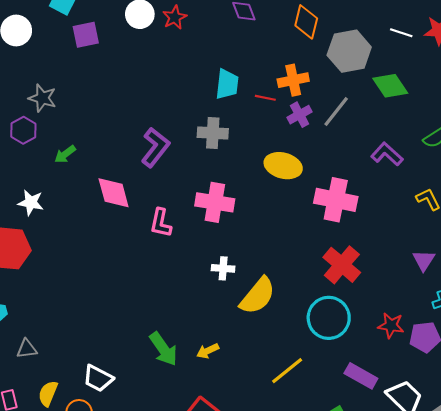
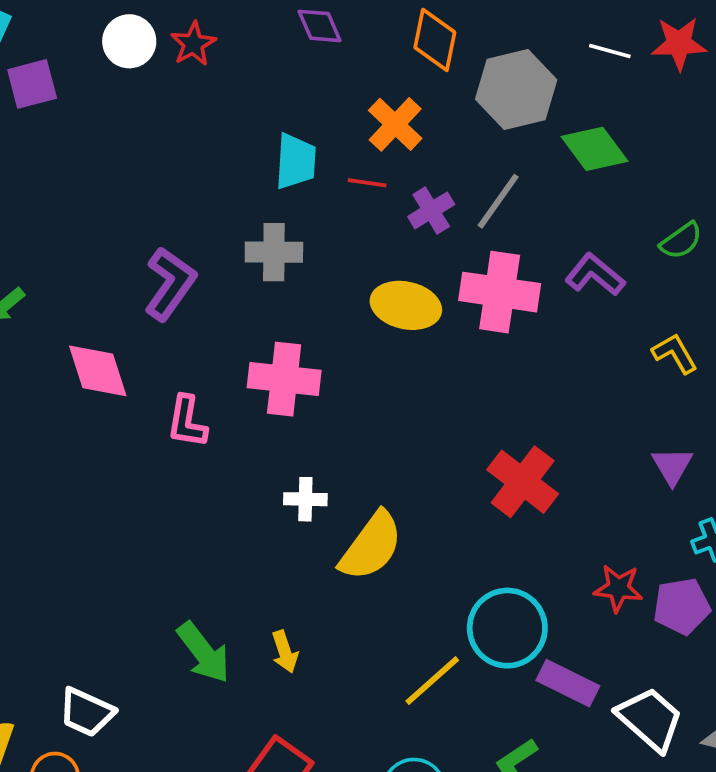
orange cross: (293, 80) -> (395, 124), moved, turned -32
pink cross: (336, 200) -> (500, 292), moved
cyan circle: (329, 318) -> (507, 628), moved
yellow arrow: (208, 351) -> (285, 652), turned -80

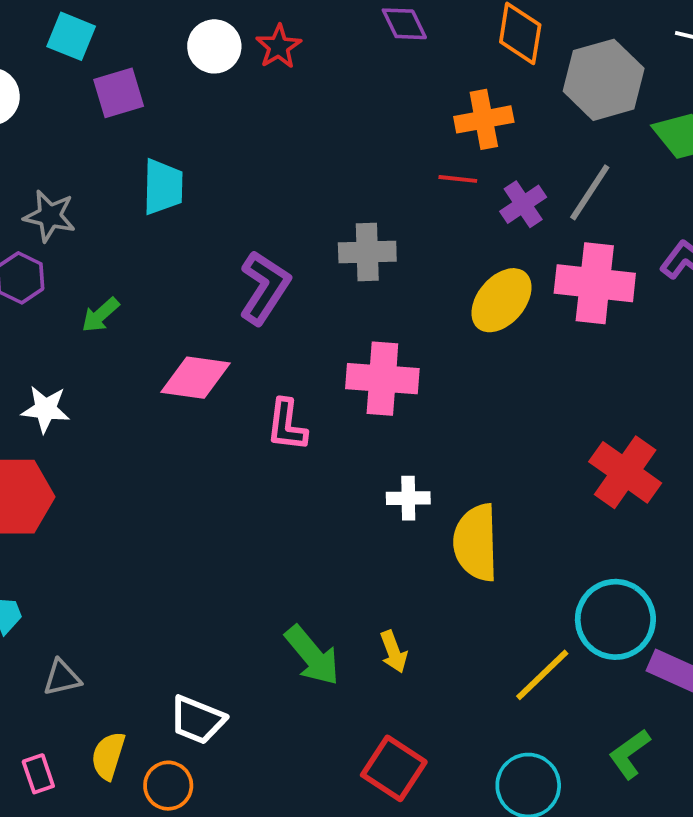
orange cross: (395, 124) -> (484, 119), turned 38
cyan trapezoid: (296, 161) -> (163, 187), moved
yellow ellipse: (406, 305) -> (501, 300), turned -60
pink diamond: (98, 371) -> (195, 378), turned -62
yellow semicircle: (371, 546) -> (476, 543), turned 144

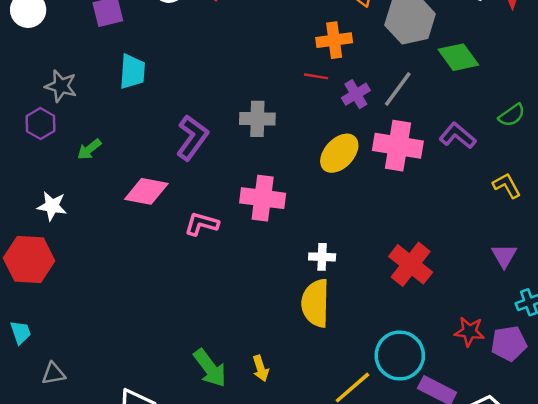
pink L-shape: (287, 425) -> (202, 224), turned 96
white cross: (408, 498) -> (322, 257), moved

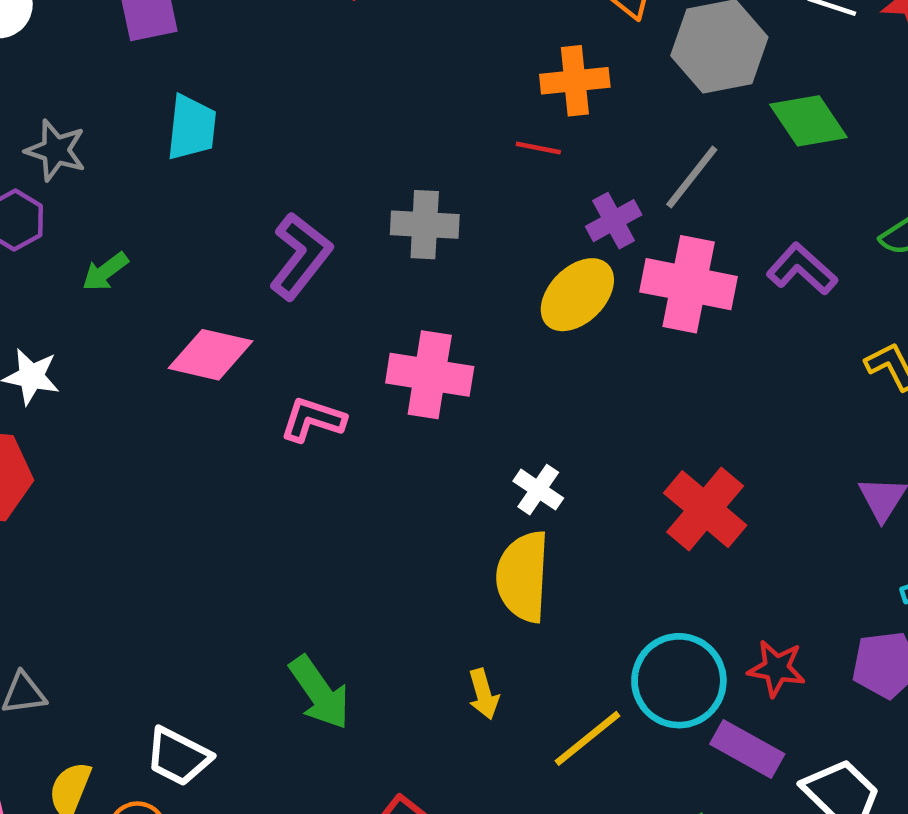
purple cross: (356, 94) -> (614, 221), moved
white cross: (322, 257) -> (538, 490), turned 30
red star: (469, 332) -> (776, 668), moved
yellow arrow: (261, 368) -> (484, 694), moved

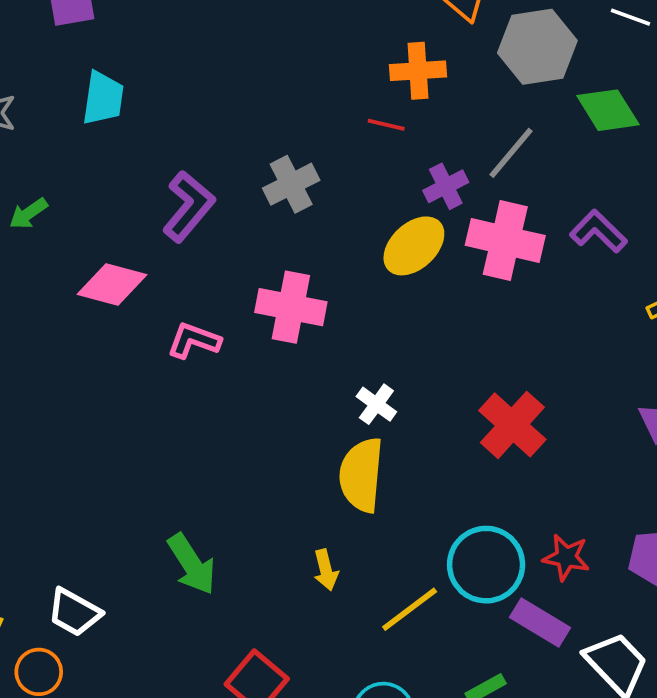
gray cross: (425, 225) -> (291, 184), turned -32

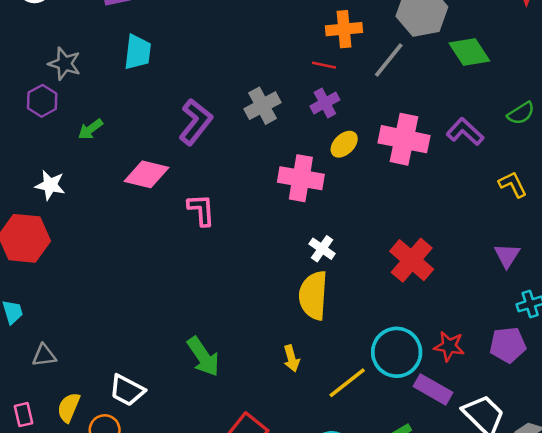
gray line: (511, 153) -> (389, 60), moved
purple cross: (446, 186) -> (325, 103), moved
yellow ellipse: (414, 246) -> (344, 144), size x0.7
pink cross: (291, 307) -> (301, 178), moved
pink L-shape: (194, 341) -> (201, 210), turned 68

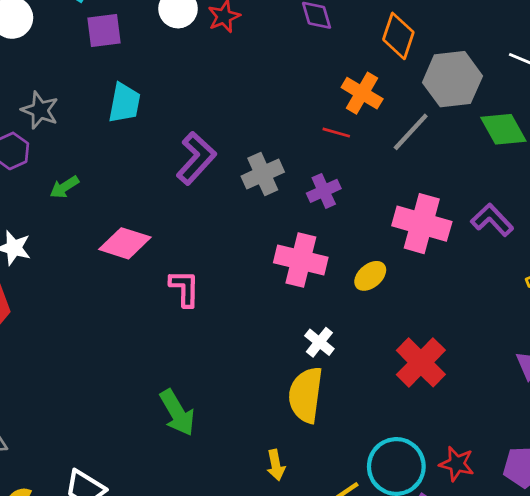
orange cross: (344, 29) -> (362, 93), turned 32
purple cross: (325, 103) -> (324, 191), moved
purple L-shape: (196, 122) -> (196, 158), moved
yellow ellipse: (344, 144) -> (370, 276), moved
green arrow: (203, 357) -> (177, 413), moved

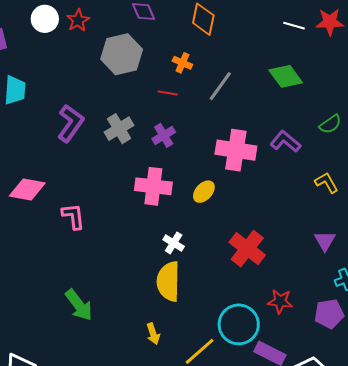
gray hexagon: (452, 79) -> (122, 54), moved
orange cross: (362, 93) -> (182, 63), size x0.7
red star: (457, 464) -> (280, 301), moved

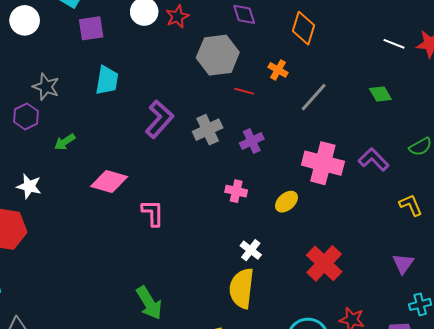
green diamond: (286, 76) -> (380, 94), size x0.7
red line: (168, 93) -> (244, 91), moved
pink cross: (153, 186) -> (236, 191), size x0.6

